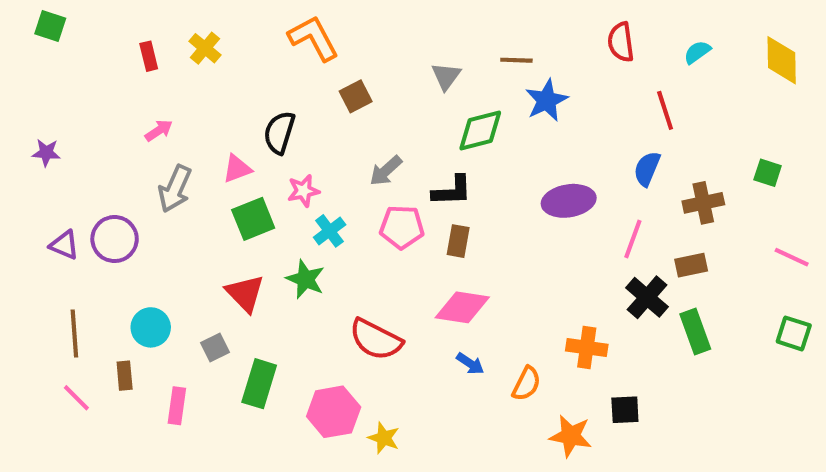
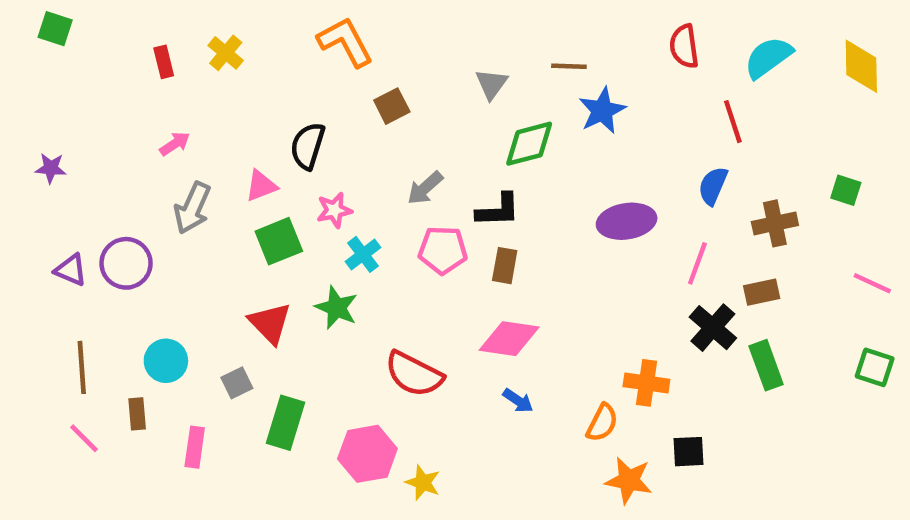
cyan semicircle: (697, 52) -> (768, 57), size x1.6
orange semicircle: (526, 384) -> (602, 423), moved

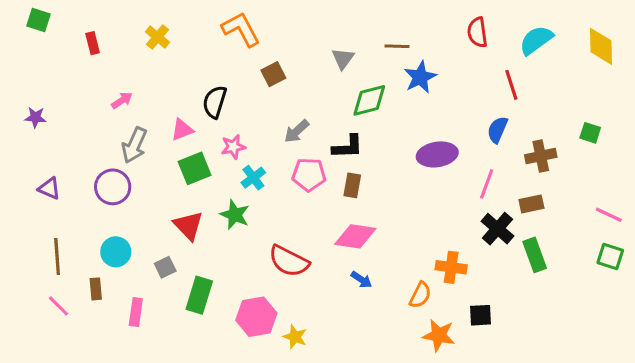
red rectangle: (164, 62) -> (93, 43), moved
purple circle: (126, 263) -> (113, 187), moved
pink line: (872, 283) -> (609, 215), moved

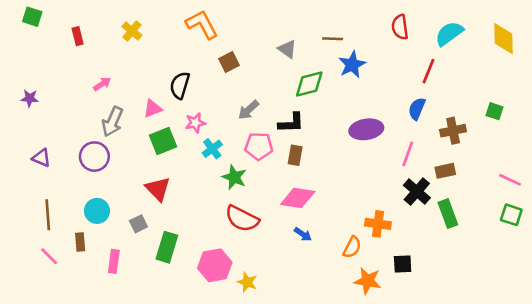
gray triangle: (343, 59) -> (287, 49), turned -30
red line: (511, 85) -> (428, 71), turned 40
green star: (235, 215) -> (234, 177), moved

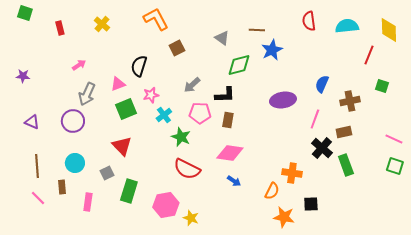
cyan semicircle: (449, 34) -> (347, 26), turned 30
red line: (428, 71) -> (369, 55), moved

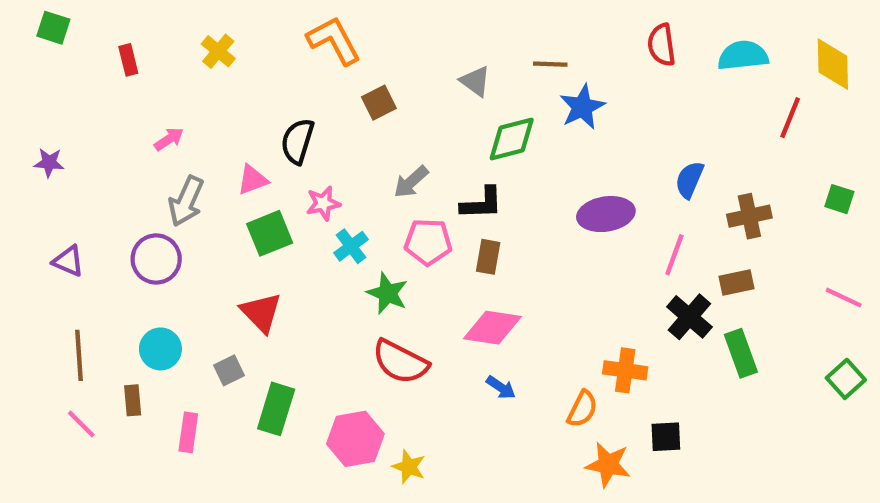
green square: (382, 86) -> (839, 199), moved
green square: (395, 166) -> (846, 379), moved, turned 30

